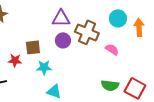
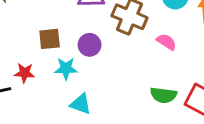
purple circle: (63, 40) -> (90, 45), moved
red star: (15, 60) -> (24, 73), moved

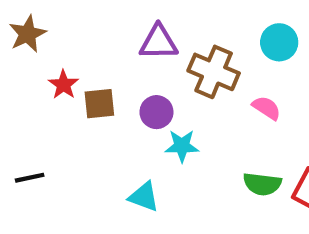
cyan star: (66, 68) -> (182, 146), moved
red star: (24, 73) -> (63, 85), moved, turned 30

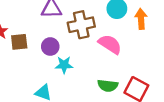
brown cross: (214, 72) -> (81, 25), turned -35
pink semicircle: (266, 108) -> (110, 44), size x1.5

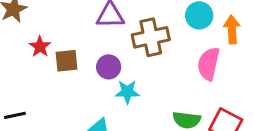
pink semicircle: (110, 44) -> (209, 64), moved, turned -110

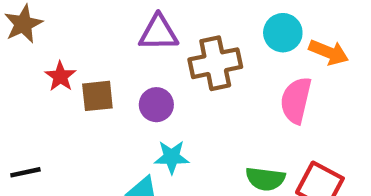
orange arrow: (232, 29) -> (329, 52), turned 116
cyan star: (127, 92) -> (172, 157), moved

